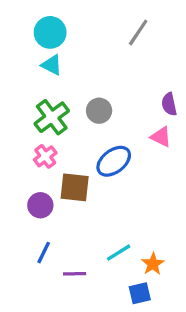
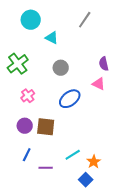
cyan triangle: (52, 65) -> (52, 38), moved
green cross: (52, 117) -> (18, 64), moved
brown square: (75, 187) -> (46, 127), moved
blue square: (140, 293) -> (86, 180), turned -32

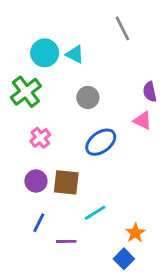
cyan circle: (31, 20) -> (45, 53), moved
gray line: (85, 20) -> (122, 28), turned -60
cyan line: (73, 155) -> (95, 213), moved

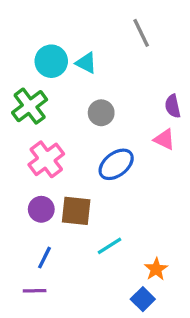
pink cross: (40, 138) -> (46, 159), size x1.5
purple line: (66, 241) -> (35, 291), moved

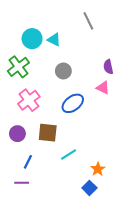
purple circle: (41, 209) -> (17, 134), moved

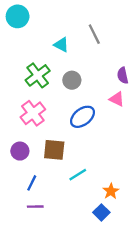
gray line: (88, 21) -> (94, 34), moved
cyan circle: (32, 39) -> (18, 16), moved
green cross: (18, 67) -> (38, 75), moved
purple line: (22, 183) -> (35, 207), moved

